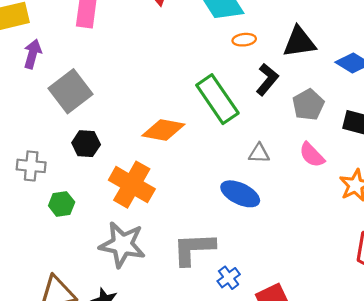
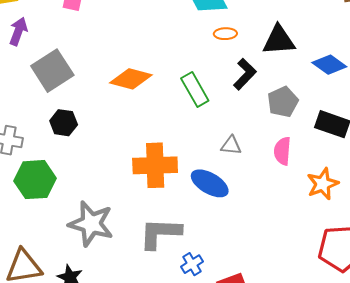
green rectangle: (217, 99) -> (195, 89), size x0.7
orange diamond: (163, 130) -> (131, 79), moved
pink semicircle: (312, 155) -> (282, 151), turned 44
orange cross: (132, 185) -> (155, 165), moved, turned -36
green hexagon: (62, 204) -> (35, 180), size x1.6

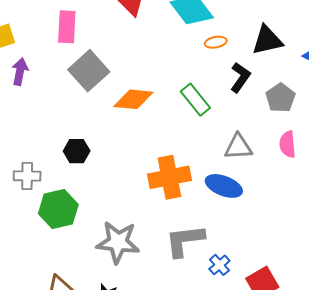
gray square: (52, 71) -> (89, 71), moved
gray triangle: (231, 145) -> (238, 147), size x1.4

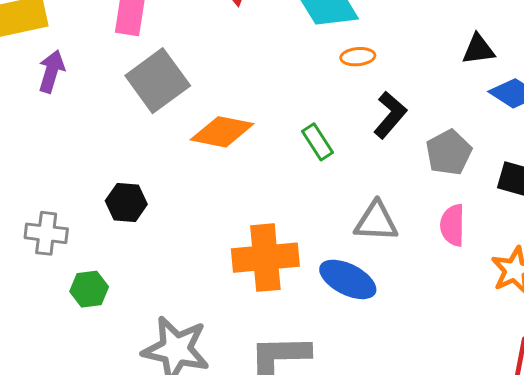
black triangle: (267, 40) -> (478, 49), moved, size x0.7
green rectangle: (195, 100) -> (317, 142), size x0.7
green hexagon: (58, 209) -> (89, 289), size x0.6

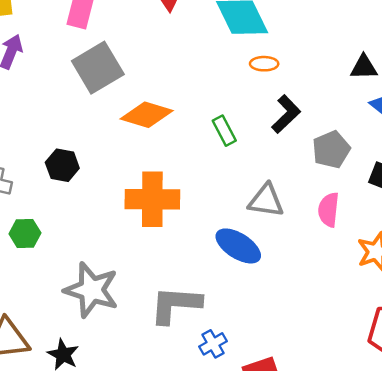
orange cross: (265, 258) -> (152, 199), moved

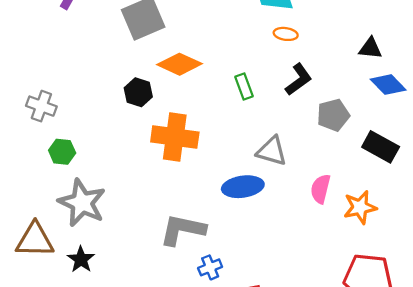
black hexagon: (62, 165) -> (138, 92), moved
pink semicircle: (329, 210) -> (321, 189), moved
blue ellipse: (238, 246) -> (243, 187), turned -48
gray star: (91, 290) -> (82, 203), moved

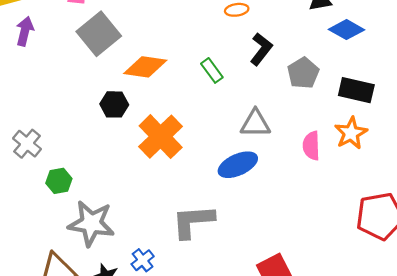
gray cross: (41, 106) -> (27, 144), turned 36
orange cross: (175, 137) -> (161, 137), turned -36
orange star: (360, 207) -> (351, 133), moved
blue cross: (210, 267) -> (143, 260), moved

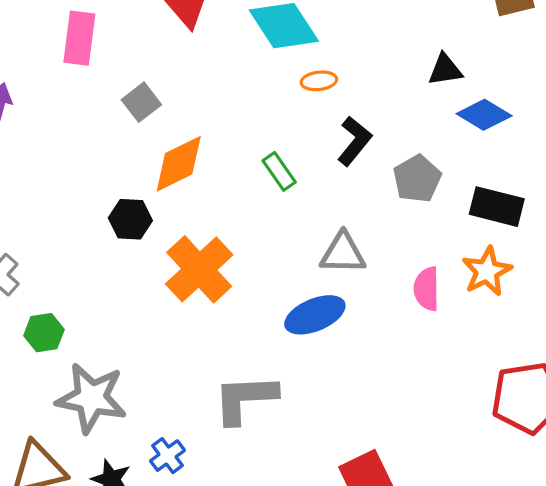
gray square: (99, 34) -> (141, 102), moved, size x0.6
orange diamond: (145, 67) -> (179, 164), turned -36

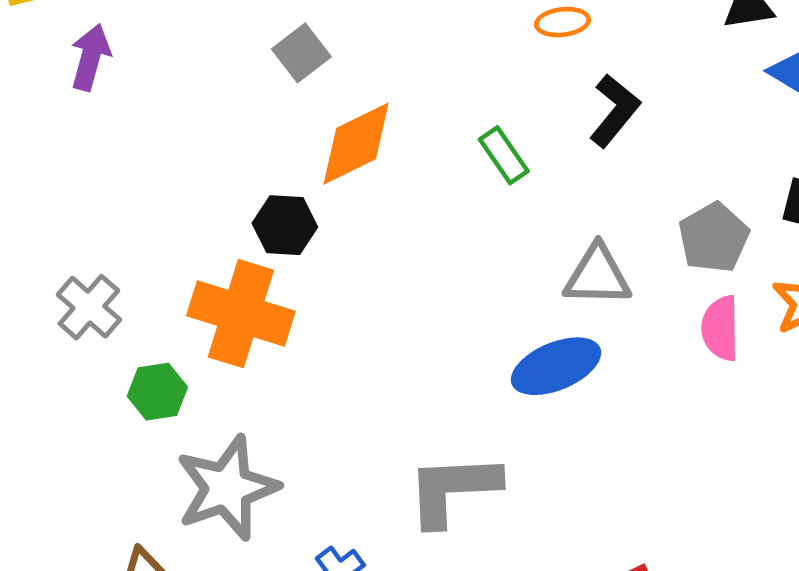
gray pentagon: (417, 179) -> (714, 238), moved
orange cross: (199, 269) -> (241, 314), moved, turned -30
gray star: (91, 398) -> (227, 488), turned -30

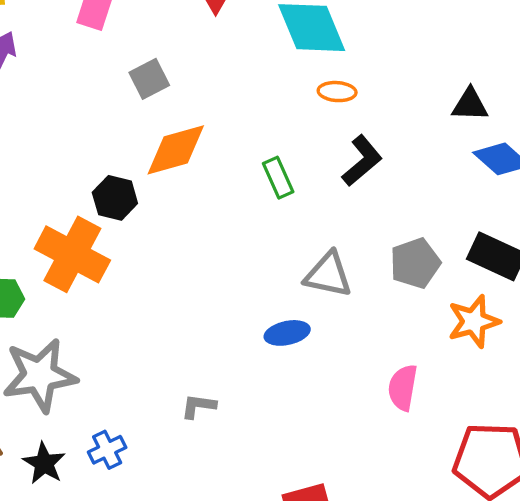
pink semicircle: (720, 328) -> (403, 388), moved
blue ellipse: (556, 366) -> (287, 333), size x0.7
gray L-shape: (453, 489) -> (198, 406), size x0.5

